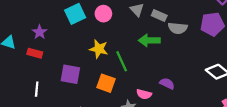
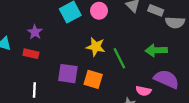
green arrow: (149, 40) -> (156, 50), moved
orange square: (106, 83) -> (93, 79), moved
purple semicircle: (167, 84) -> (166, 79), size x1.6

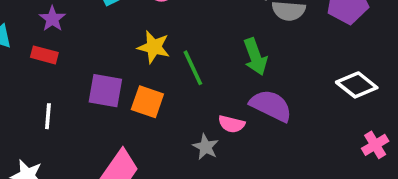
green arrow: (156, 50) -> (255, 57), turned -110

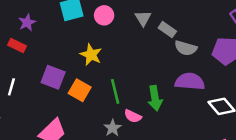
green arrow: (255, 57) -> (155, 98), moved
green line: (193, 68) -> (115, 91), moved
purple semicircle: (271, 106) -> (190, 82), moved, turned -32

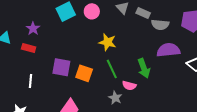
yellow star: (91, 55) -> (107, 42), moved

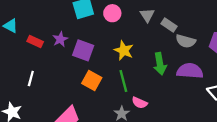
purple star: (33, 29) -> (60, 39), moved
purple square: (61, 67) -> (83, 50), moved
green arrow: (144, 68) -> (160, 64), moved

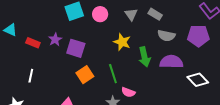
gray rectangle: (169, 25) -> (155, 14), moved
yellow star: (124, 50) -> (122, 42), moved
orange square: (92, 80) -> (85, 75), turned 30

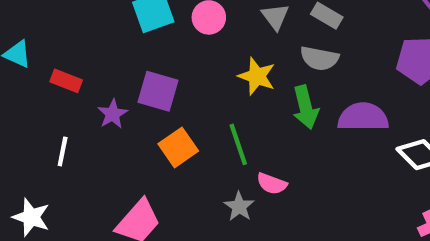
gray semicircle: (166, 36) -> (319, 58), moved
purple star: (55, 40) -> (113, 114), moved

